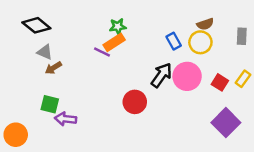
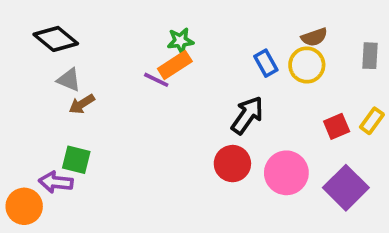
pink circle: (187, 76) -> (286, 173), moved
red square: (220, 82) -> (337, 126), turned 35
red circle: (135, 102) -> (232, 164), moved
purple arrow: (66, 119) -> (56, 182), moved

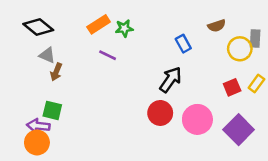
orange rectangle: (175, 65) -> (99, 24), moved
yellow circle: (307, 65) -> (240, 49), moved
brown arrow: (82, 104) -> (56, 72), turned -36
orange circle: (24, 206) -> (37, 143), moved

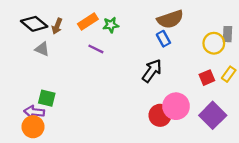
brown semicircle: (217, 26) -> (170, 19), moved, size x1.6
brown arrow: (56, 72) -> (57, 26), moved
red circle: (160, 113) -> (160, 115), moved

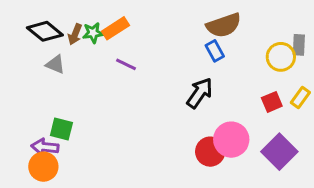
green star: (111, 25) -> (93, 33), moved

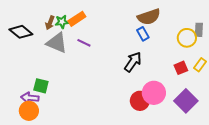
black diamond: (45, 31) -> (21, 32), moved
gray triangle: (55, 64) -> (57, 43), moved, size x1.6

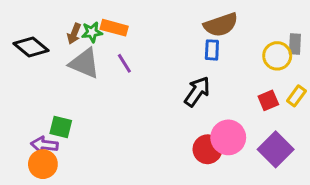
orange rectangle: (77, 19) -> (114, 28), turned 48
blue rectangle: (143, 34) -> (212, 50), turned 32
purple line: (84, 43) -> (124, 63), turned 32

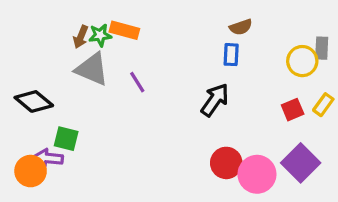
brown semicircle: (221, 25) -> (241, 27), size x0.6
black diamond: (31, 47) -> (34, 101), moved
purple line: (124, 63) -> (137, 82), moved
pink circle: (228, 137) -> (257, 174), moved
orange circle: (43, 164) -> (31, 171), moved

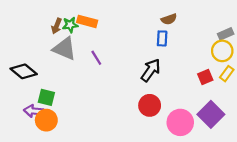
gray rectangle: (322, 48) -> (226, 34), turned 63
yellow circle: (302, 61) -> (222, 51), moved
red circle: (226, 163) -> (150, 105), moved
orange circle: (31, 171) -> (46, 120), moved

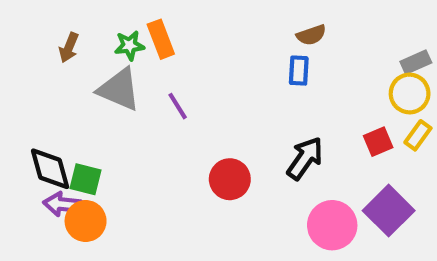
orange rectangle: (87, 21) -> (161, 39), turned 54
brown arrow: (57, 26) -> (69, 48), moved
black arrow: (151, 70) -> (305, 158), moved
black diamond: (24, 71) -> (50, 169), moved, turned 35
red circle: (150, 105) -> (230, 179), moved

